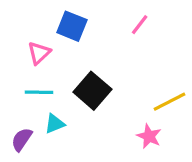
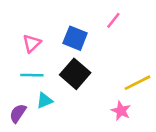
blue square: (72, 26) -> (75, 38), moved

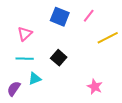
blue square: (75, 38) -> (60, 17), moved
black square: (75, 74) -> (59, 58), size x0.7
yellow line: (137, 83) -> (108, 38), moved

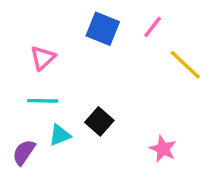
yellow line: (108, 38) -> (185, 65), turned 70
black square: (59, 58) -> (99, 121), moved

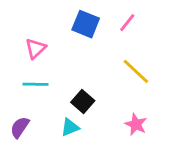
yellow line: (185, 65) -> (136, 71), moved
cyan triangle: (60, 135) -> (70, 127), moved

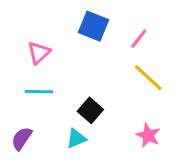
pink line: (127, 23) -> (139, 39), moved

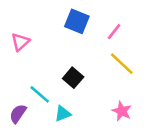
pink triangle: (39, 53) -> (20, 42), moved
cyan line: (39, 92) -> (40, 94), moved, turned 40
black square: (90, 110) -> (73, 78), moved

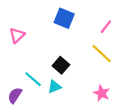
pink line: (114, 32) -> (106, 27), moved
cyan triangle: (63, 114) -> (54, 87), moved

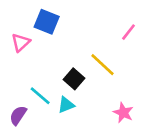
blue square: (64, 18) -> (47, 22), moved
yellow line: (102, 54) -> (103, 65), moved

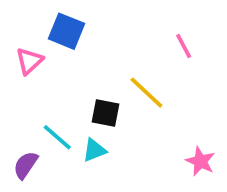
pink line: (129, 32) -> (184, 46), turned -66
black square: (74, 79) -> (106, 113), turned -30
pink star: (123, 113) -> (200, 161), moved

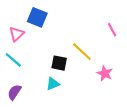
pink line: (184, 46) -> (112, 30), moved
cyan line: (57, 137) -> (13, 60), moved
pink star: (200, 161) -> (105, 73), moved

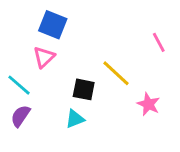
pink triangle: (16, 34) -> (44, 57), moved
purple semicircle: (14, 92) -> (20, 116), moved

